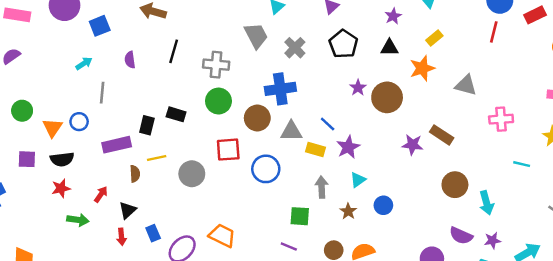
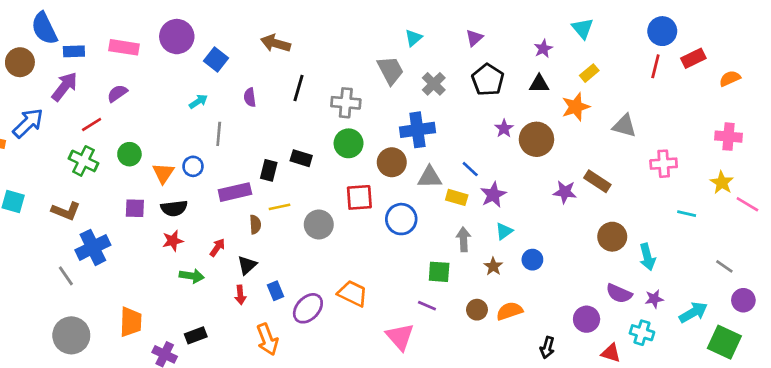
red rectangle: (535, 15) -> (693, 58), moved
blue square: (100, 26) -> (216, 60), turned -30

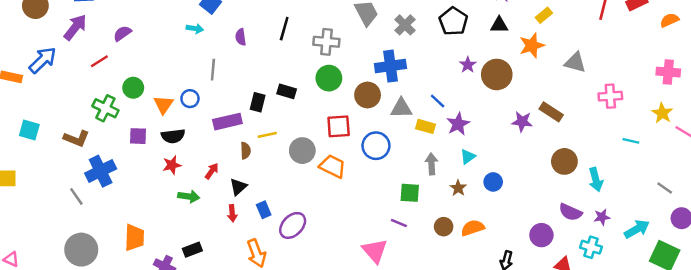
cyan arrow: (198, 101) -> (195, 29), moved, turned 42
green cross: (83, 161) -> (105, 108), moved
orange trapezoid: (353, 293) -> (332, 166), moved

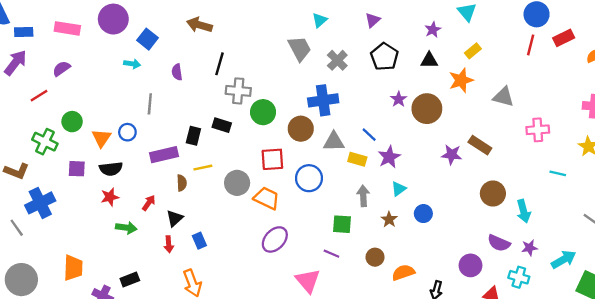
gray cross: (326, 42) -> (238, 91), moved
purple ellipse: (293, 225) -> (275, 239), moved
orange semicircle: (473, 228) -> (403, 272), moved

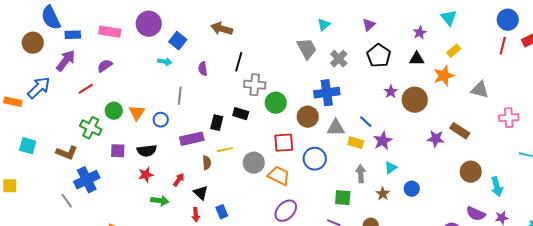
orange triangle: (102, 138) -> (137, 113), moved
black triangle: (175, 218) -> (201, 193), turned -35

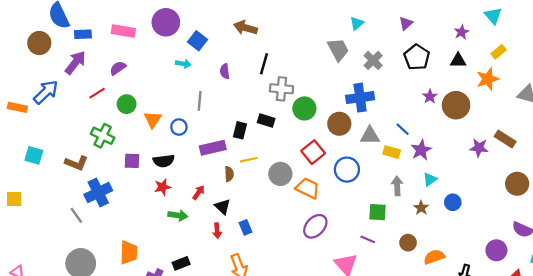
green circle: (114, 111) -> (127, 104), moved
red square: (284, 143) -> (313, 152), turned -35

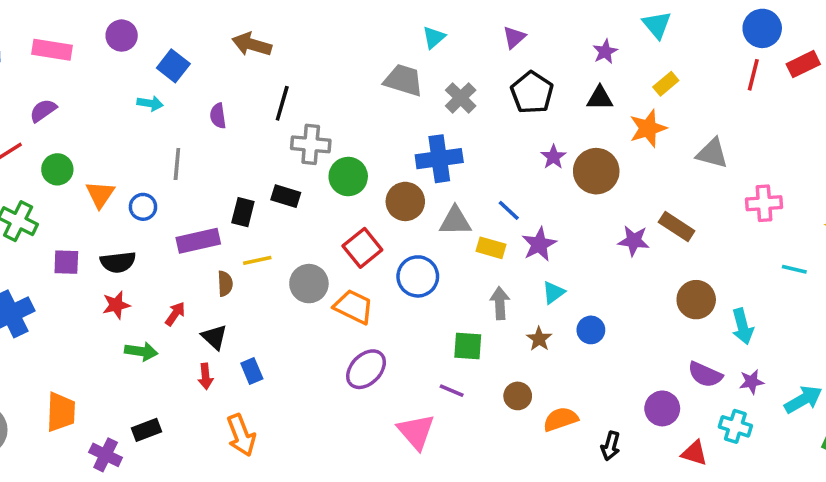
purple circle: (166, 22) -> (122, 36), size x0.7
gray trapezoid: (338, 50) -> (404, 80), turned -45

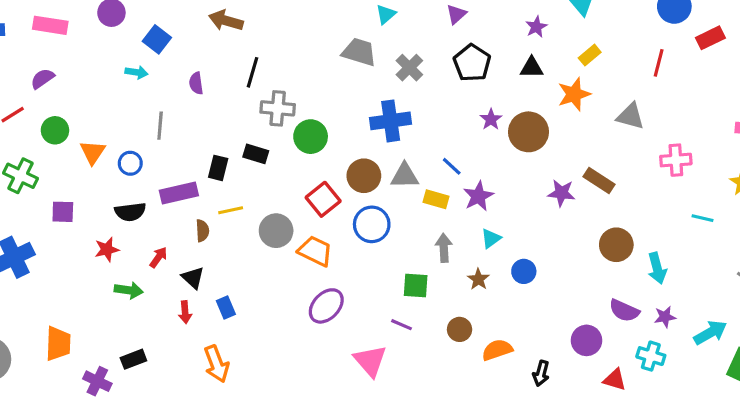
red line: (753, 75) -> (659, 63), moved
brown circle: (405, 201) -> (364, 176), moved
black semicircle: (118, 262) -> (130, 212), moved

